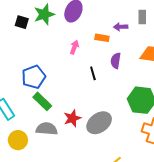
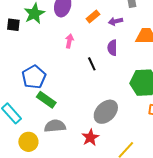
purple arrow: (121, 27) -> (116, 21), moved
orange rectangle: (102, 38) -> (93, 17), moved, turned -40
red star: (72, 118) -> (90, 137), moved

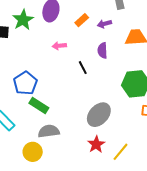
pink arrow: (69, 41) -> (59, 46), turned -104
red star: (90, 137) -> (96, 144), moved
yellow circle: (28, 142) -> (33, 152), moved

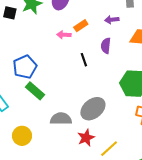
orange rectangle: (82, 20) -> (81, 26), moved
gray semicircle: (49, 131) -> (61, 119), moved

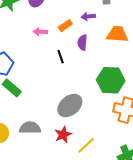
orange rectangle: (81, 26) -> (65, 26), moved
gray semicircle: (61, 119) -> (30, 128), moved

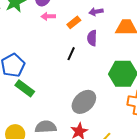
pink arrow: (40, 32) -> (48, 16), moved
black line: (61, 57) -> (71, 54), turned 48

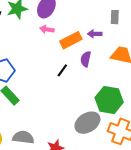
orange rectangle: (74, 22) -> (71, 40), size x1.5
gray ellipse: (84, 102) -> (87, 123), moved

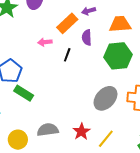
pink arrow: (47, 29) -> (45, 42), moved
green hexagon: (109, 100) -> (118, 56), moved

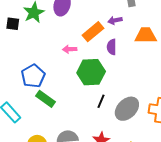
black line: (67, 55) -> (101, 101), moved
green hexagon: (118, 56) -> (91, 72), moved

